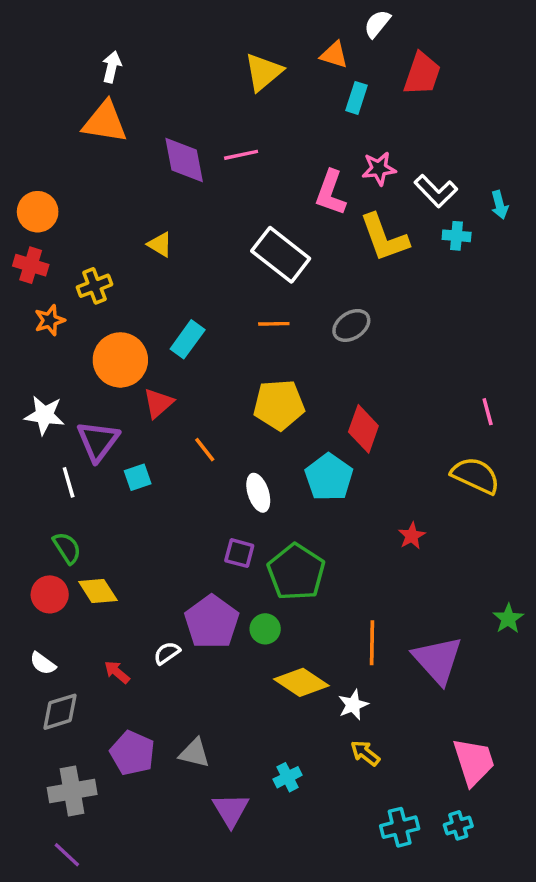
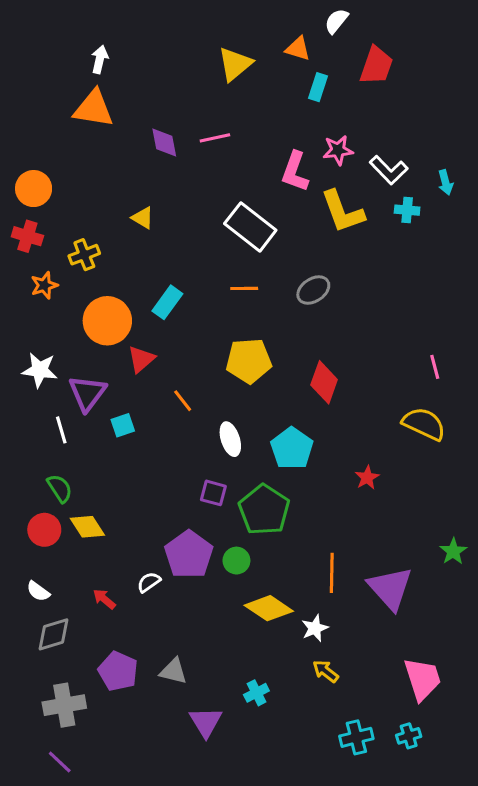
purple diamond: (184, 160) -> (164, 142), size x0.7
cyan pentagon: (329, 477) -> (292, 448), moved

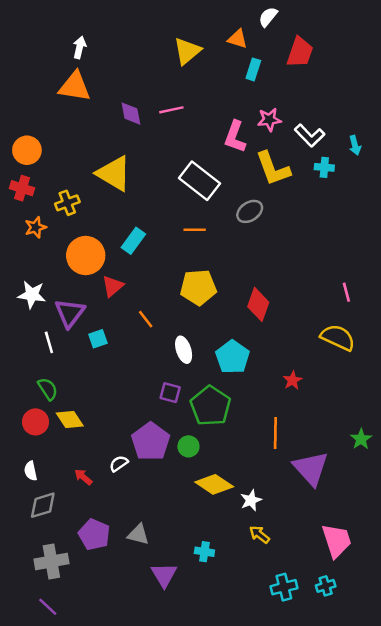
yellow triangle: (143, 218) -> (114, 173), size x2.0
gray ellipse: (313, 290) -> (250, 211), moved
orange line: (332, 573) -> (275, 433), moved
white semicircle: (38, 591) -> (31, 471), turned 42
cyan cross: (256, 693) -> (204, 552), turned 36

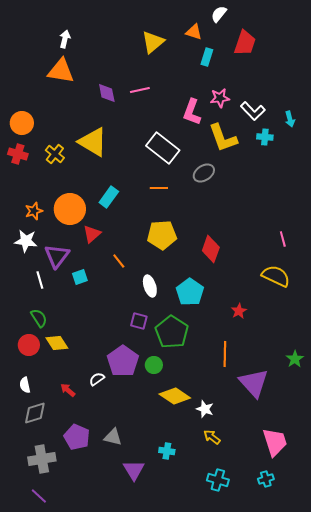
yellow cross: (67, 203) -> (55, 154), moved, turned -30
orange star: (35, 227) -> (34, 211), moved
white star: (251, 500) -> (205, 409), turned -30
cyan cross: (284, 587) -> (218, 480), moved, turned 30

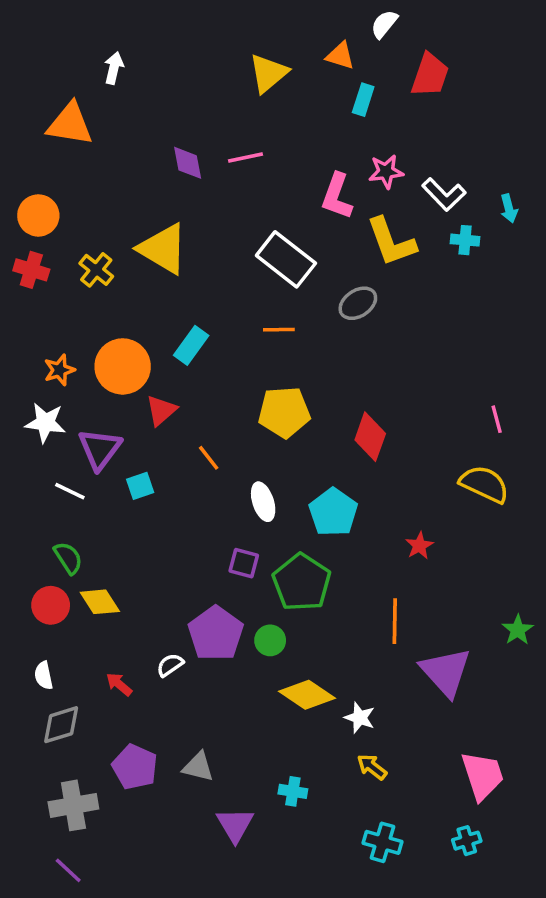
orange triangle: (61, 71) -> (70, 124), moved
white line: (40, 280) -> (70, 491), turned -48

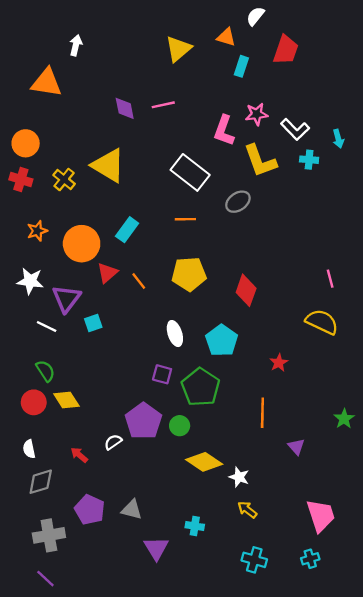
orange star: (59, 370) -> (37, 231), moved
orange line: (209, 458) -> (139, 281), moved
purple triangle: (446, 672) -> (296, 447), size x0.5

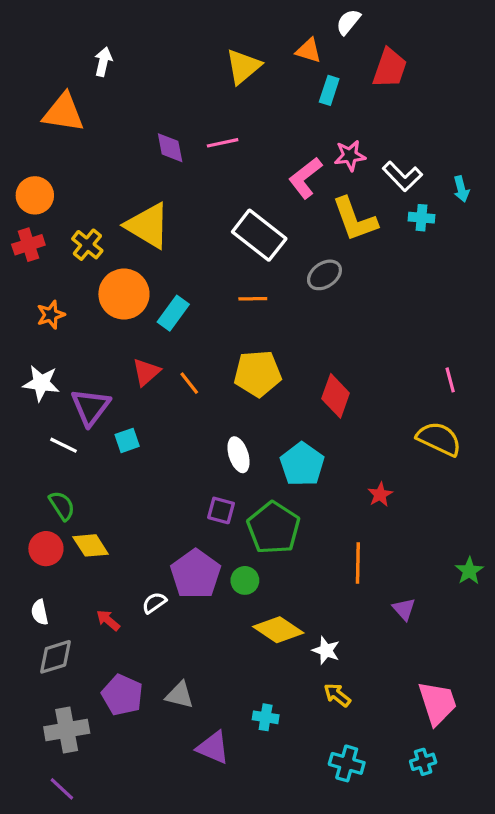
pink L-shape: (224, 130) -> (305, 178), turned 32
red cross: (21, 179) -> (28, 245), turned -35
orange circle: (82, 244) -> (124, 294), moved
purple triangle: (156, 548) -> (213, 748), turned -36

